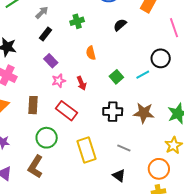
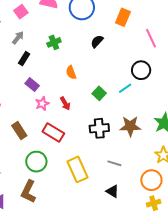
brown rectangle: (33, 105) -> (19, 131), turned -30

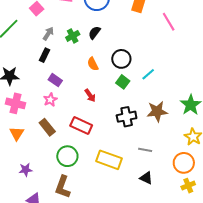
gray arrow: (18, 38) -> (48, 34), moved
black semicircle: (97, 41) -> (94, 33), moved
black circle: (141, 70) -> (121, 59), moved
pink star: (42, 104) -> (50, 100), moved
yellow rectangle: (77, 169) -> (109, 160), turned -40

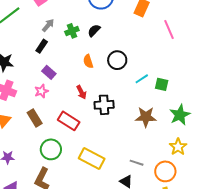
green square: (123, 82) -> (162, 84), moved, turned -32
black cross: (127, 117) -> (104, 105), moved
gray line: (145, 150) -> (137, 163), moved

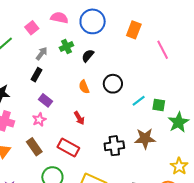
green cross: (72, 31) -> (66, 46), moved
black cross: (104, 105) -> (114, 146), moved
green star: (180, 115) -> (178, 122), moved

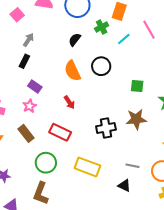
green cross: (66, 46) -> (102, 27), moved
orange semicircle: (84, 87) -> (73, 71), size x1.5
cyan line: (139, 101) -> (124, 39), moved
green square: (159, 105) -> (137, 86), moved

